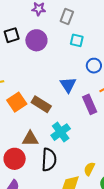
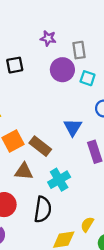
gray rectangle: (67, 16) -> (79, 50), turned -35
purple circle: (36, 40) -> (62, 70), moved
brown triangle: (30, 139) -> (24, 171), moved

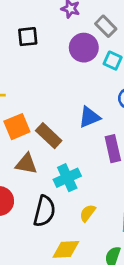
gray rectangle: (79, 50) -> (106, 26), turned -42
blue triangle: (73, 127) -> (89, 117), turned 30
yellow semicircle: (87, 224) -> (88, 213), moved

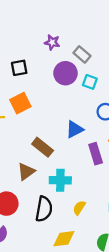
orange square: (17, 127) -> (20, 103), moved
brown triangle: (26, 164) -> (26, 172), turned -42
cyan cross: (67, 178) -> (60, 180), turned 30

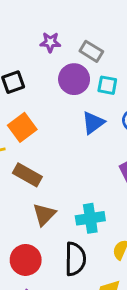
blue triangle: (75, 129) -> (93, 123), moved
brown rectangle: (43, 147) -> (27, 175), moved

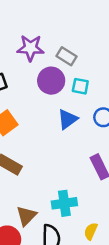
purple star: (50, 42) -> (30, 48), size x1.5
brown triangle: (44, 214) -> (26, 216), moved

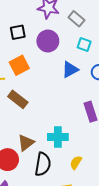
purple circle: (51, 81) -> (48, 41), moved

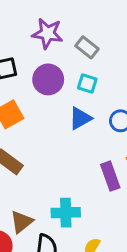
cyan square: (84, 44) -> (87, 83), moved

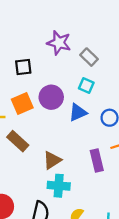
purple circle: (48, 79) -> (51, 97), moved
brown triangle: (22, 222) -> (52, 160), moved

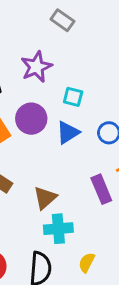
purple star: (59, 43) -> (36, 67), moved, turned -30
gray rectangle: (89, 57) -> (62, 20), moved

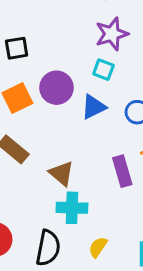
purple star: (36, 67) -> (112, 34), moved
brown triangle: (45, 198) -> (62, 173), turned -45

